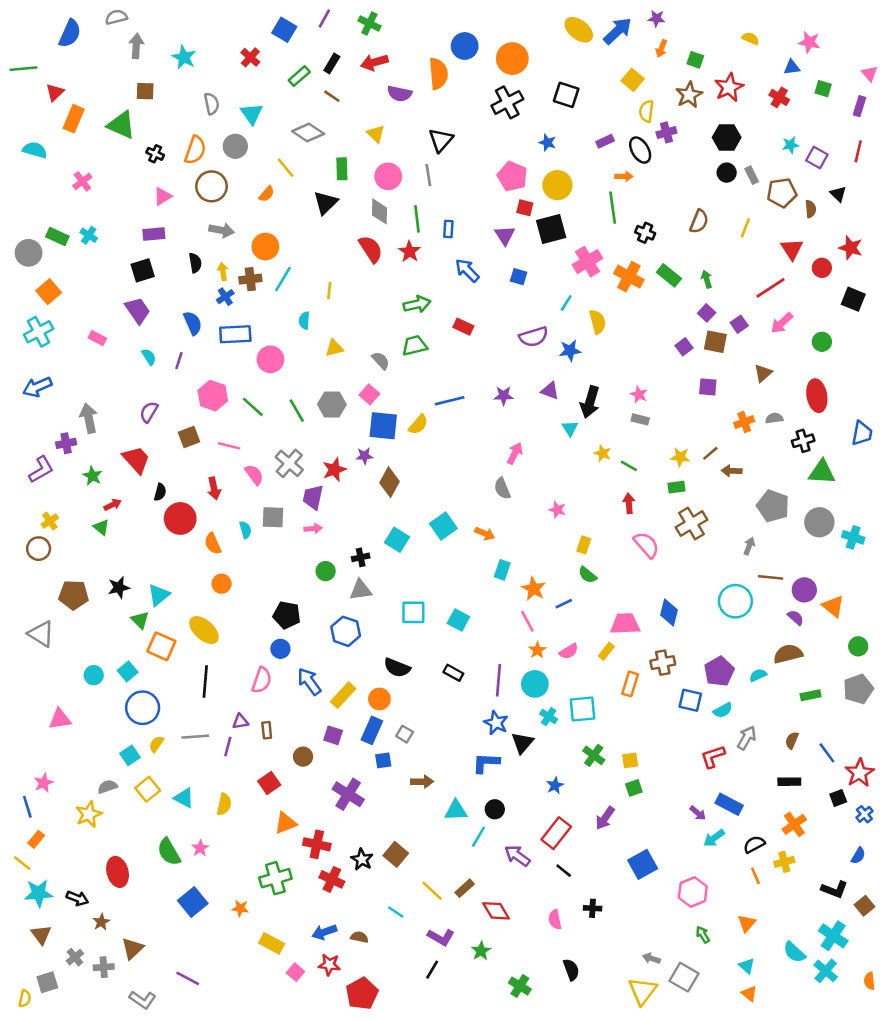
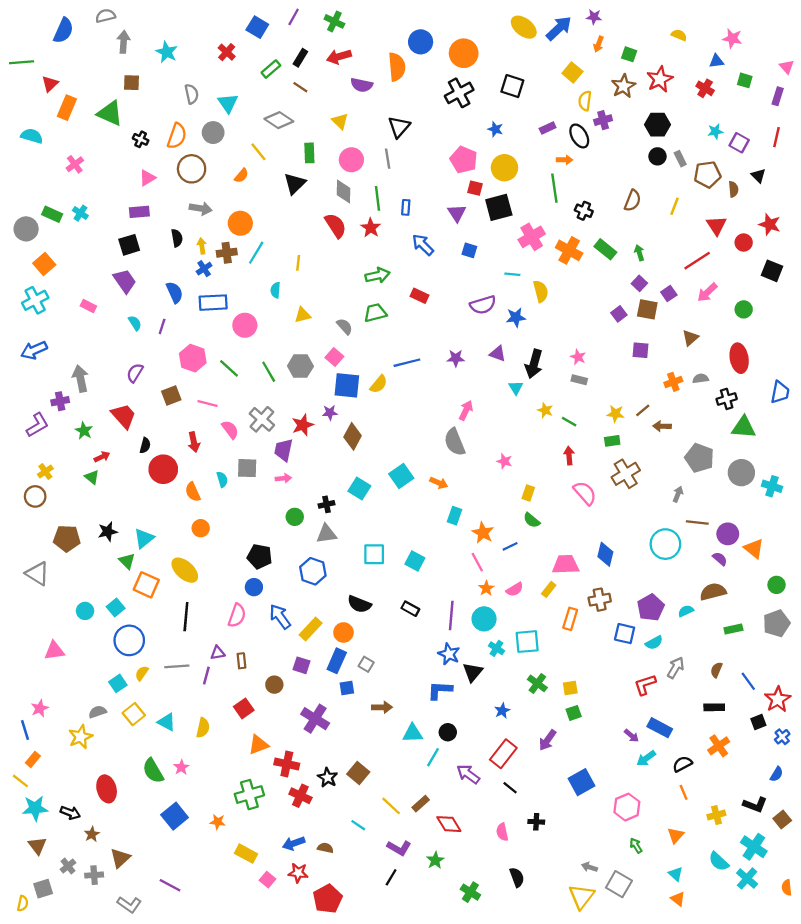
cyan line: (566, 303) -> (512, 274), turned 63
gray semicircle: (502, 488) -> (455, 442), size x1.4
yellow cross: (784, 862) -> (716, 815), moved

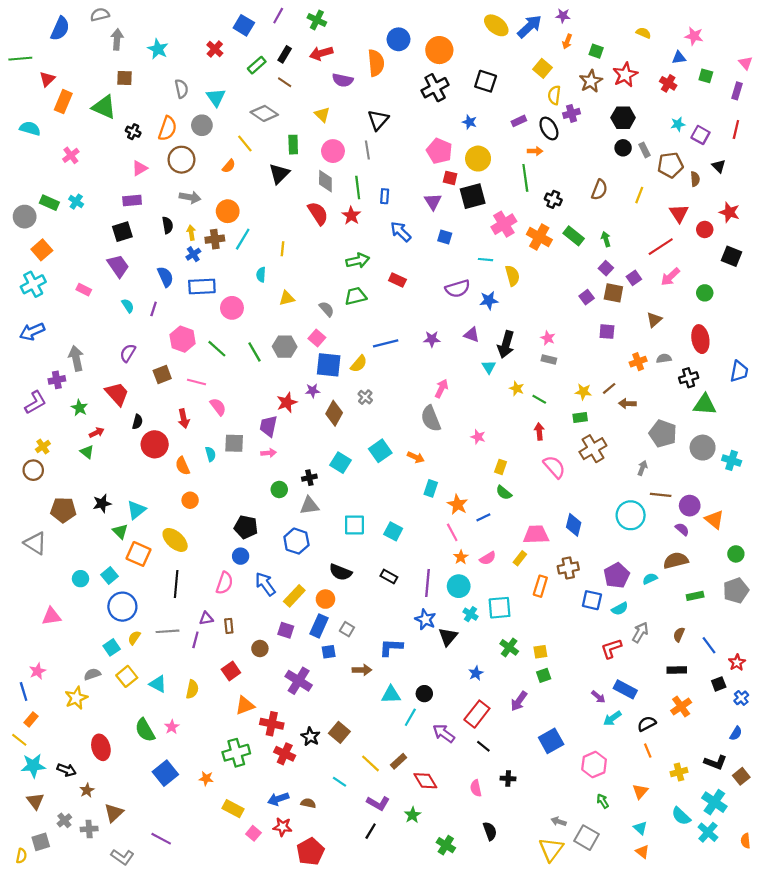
gray cross: (262, 419) -> (365, 397), moved, size x0.6
blue L-shape: (440, 690) -> (391, 647), moved
red star: (778, 699) -> (737, 662), size x0.7

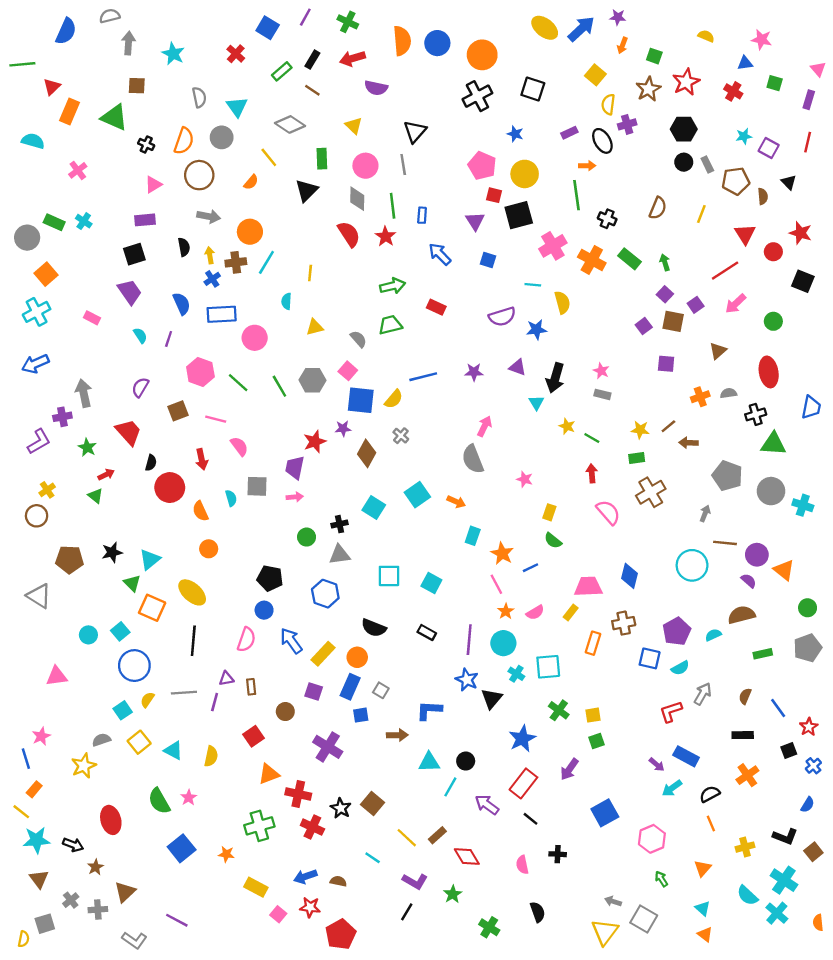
orange semicircle: (376, 63) -> (402, 41), moved
blue star: (476, 673) -> (522, 739), size x1.6

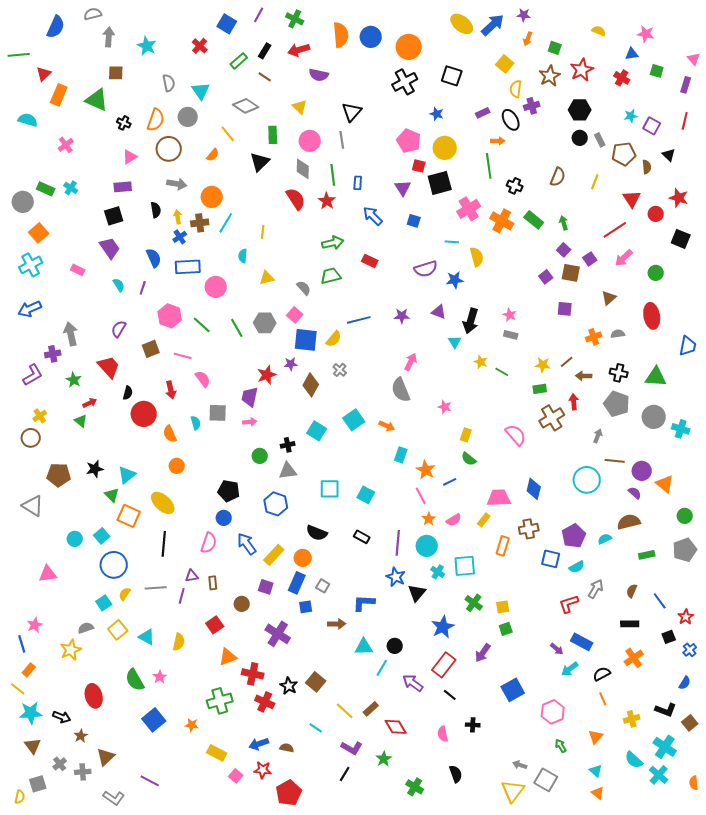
black cross: (756, 414) -> (619, 373), moved, turned 30
red arrow: (592, 473) -> (574, 402), moved

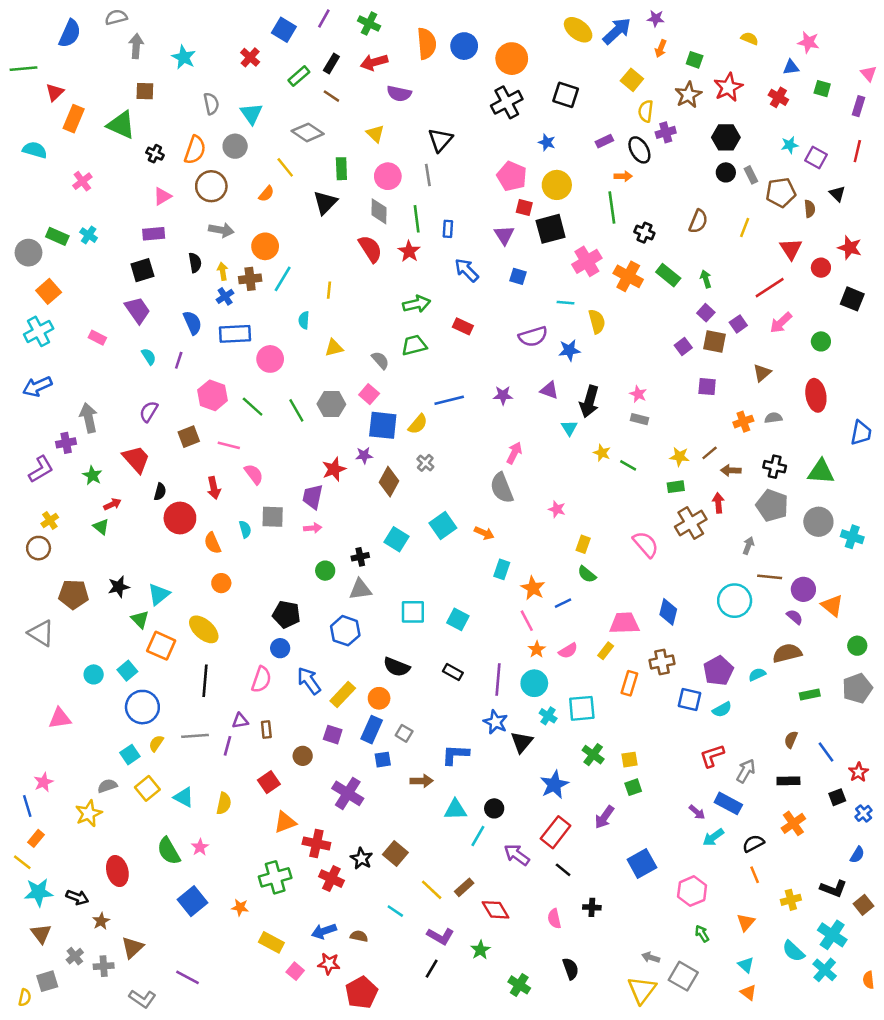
gray arrow: (596, 589) -> (746, 771), moved

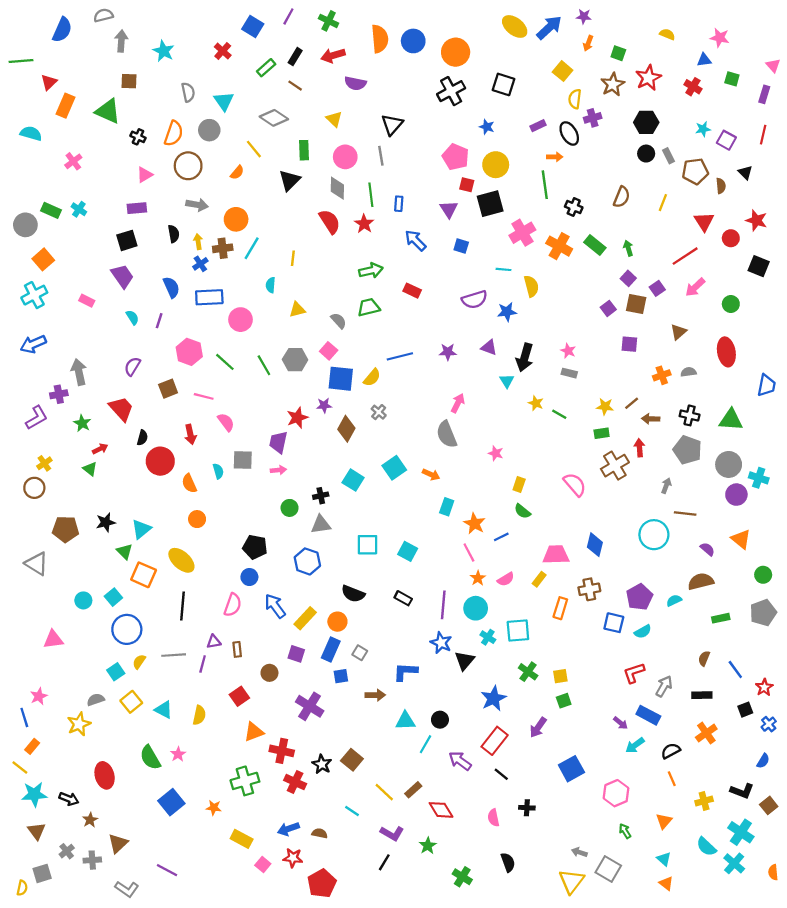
purple circle: (803, 589) -> (736, 495), moved

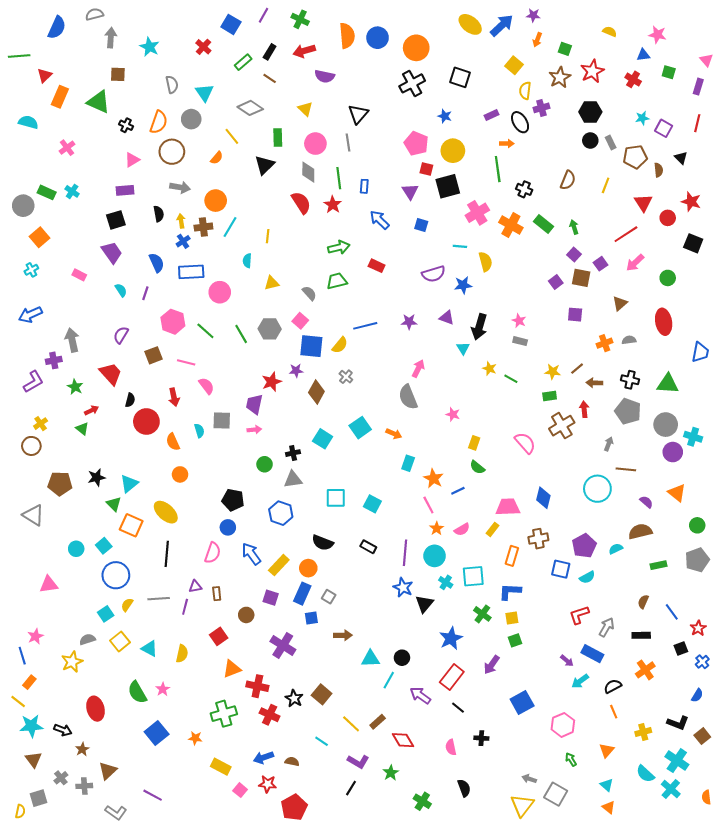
cyan cross: (34, 295) -> (31, 270), size x0.6
blue L-shape: (405, 672) -> (510, 592), moved

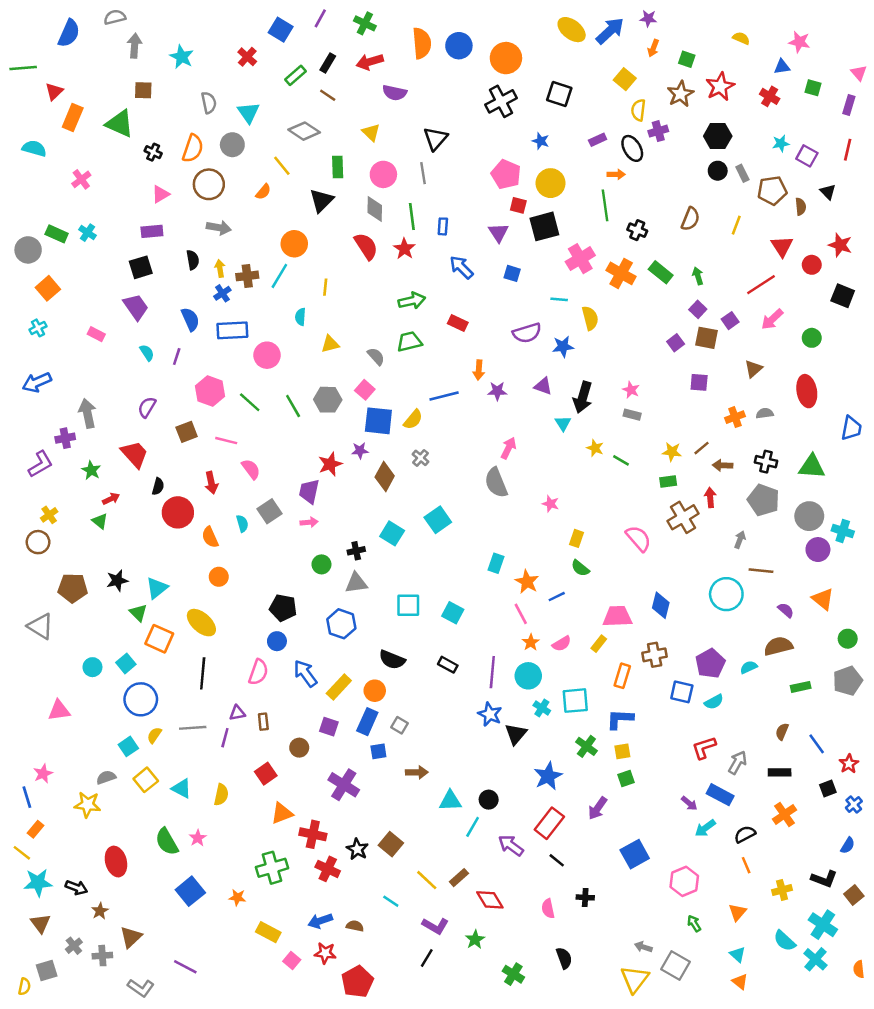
orange circle: (216, 201) -> (294, 244), moved
gray square: (222, 420) -> (269, 511), turned -36
orange arrow: (394, 434) -> (479, 370), moved, turned 70
yellow star: (72, 662) -> (88, 805), turned 30

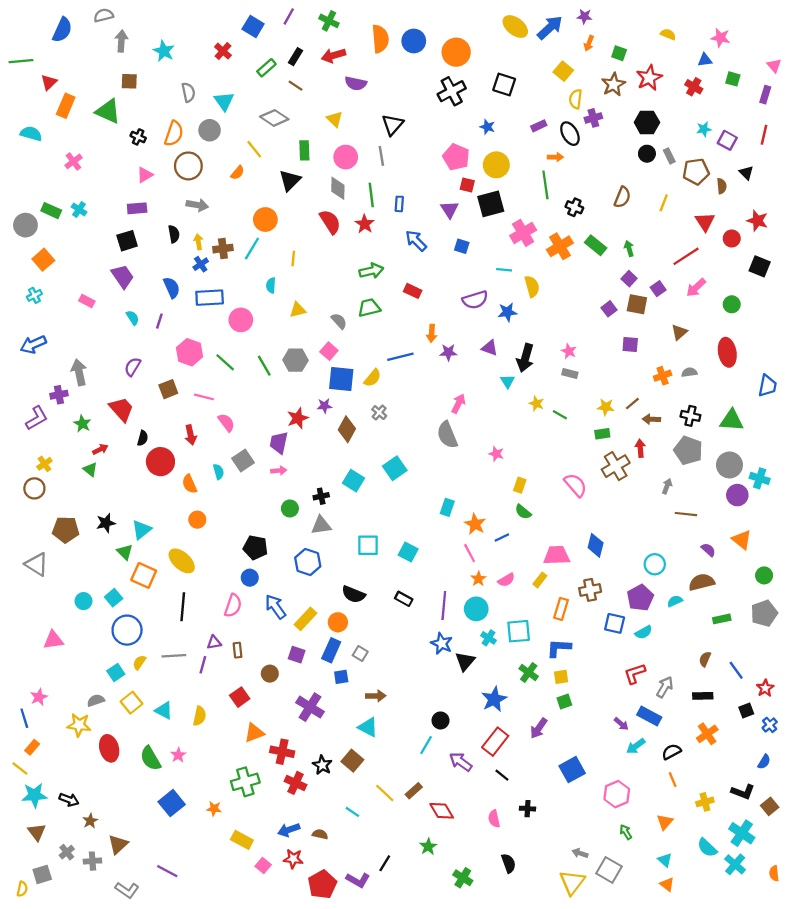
orange cross: (621, 273) -> (560, 246), turned 30
cyan circle: (726, 594) -> (655, 564), moved, size x0.7
cyan triangle: (450, 801) -> (368, 727), moved, turned 30
red ellipse: (116, 862) -> (109, 748), moved
purple L-shape: (435, 926) -> (358, 880), moved

